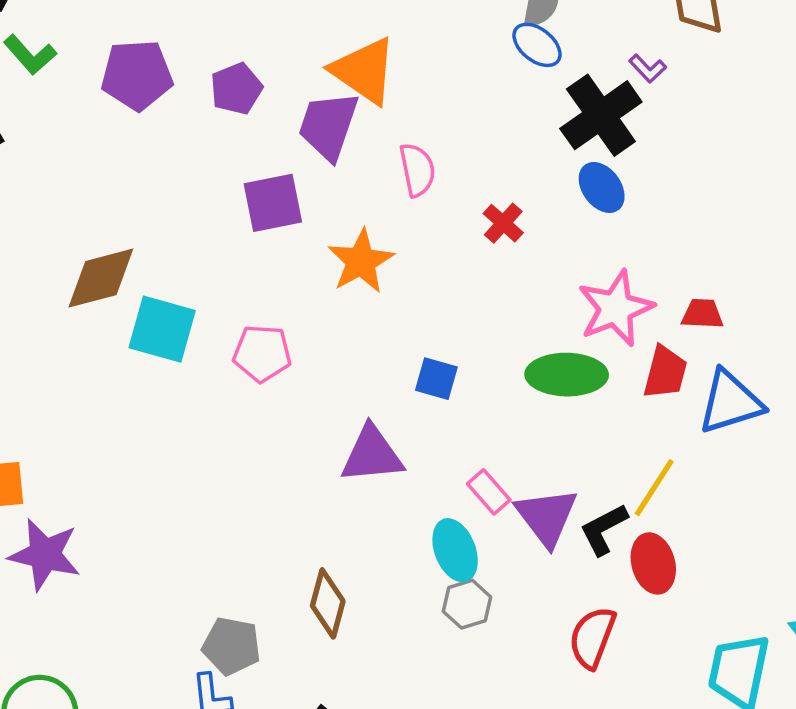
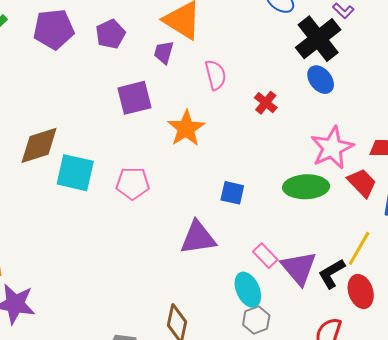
purple trapezoid: (328, 126) -> (164, 52), size x0.6
red trapezoid: (665, 372) -> (362, 183), turned -56

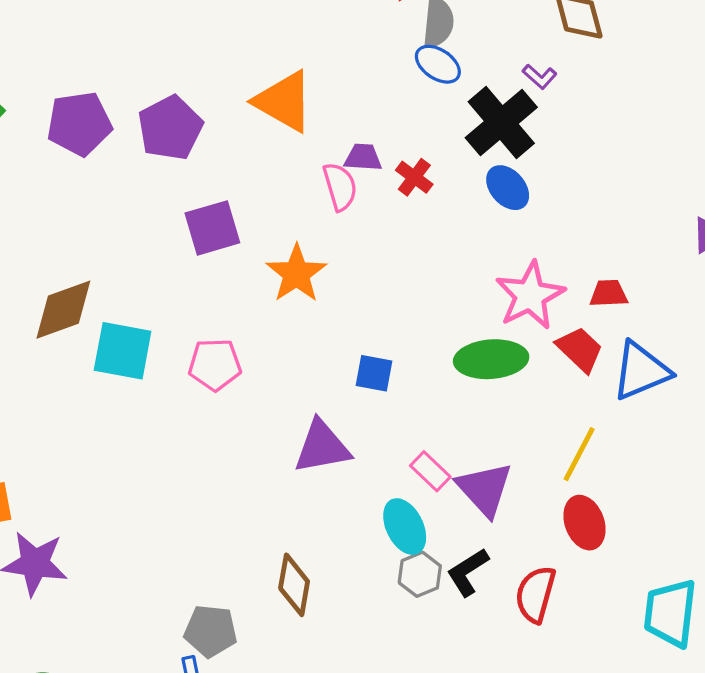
purple pentagon: (110, 34) -> (170, 128), size x1.4
purple trapezoid: (164, 52) -> (363, 157), moved, turned 80
red cross: (266, 103) -> (414, 177), moved
black L-shape: (332, 274) -> (468, 572), moved

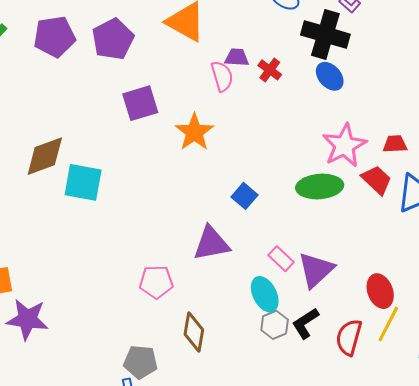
black cross: (501, 123) -> (325, 35), turned -33
pink pentagon: (215, 365) -> (156, 282), moved
blue square: (374, 373) -> (244, 196), turned 30
yellow line: (579, 454) -> (388, 324), moved
purple triangle: (484, 489) -> (316, 270), turned 30

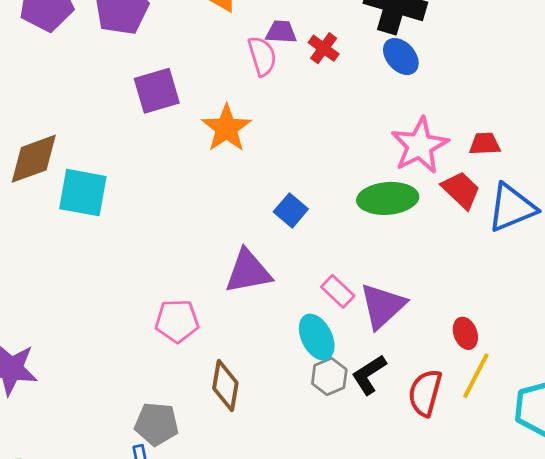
red ellipse: (380, 291) -> (465, 333), size x0.7

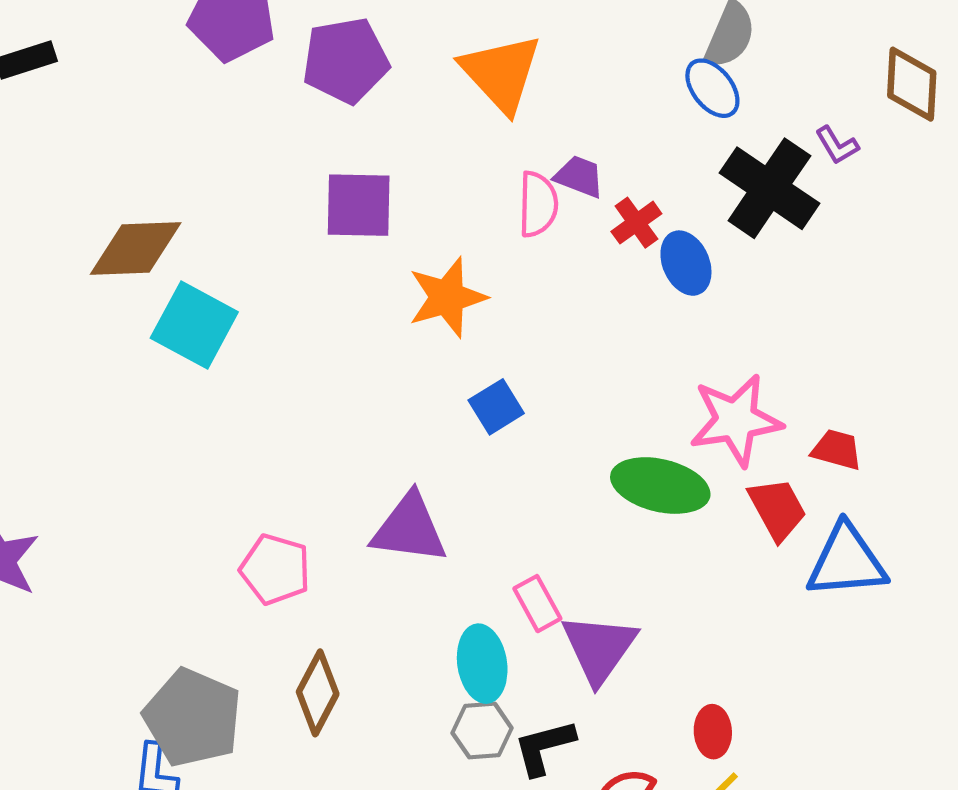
blue ellipse: (401, 56) -> (686, 263), moved
blue square: (291, 210) -> (496, 407), moved
purple triangle: (383, 306) -> (599, 648), turned -30
gray pentagon: (157, 424) -> (193, 718), size x1.4

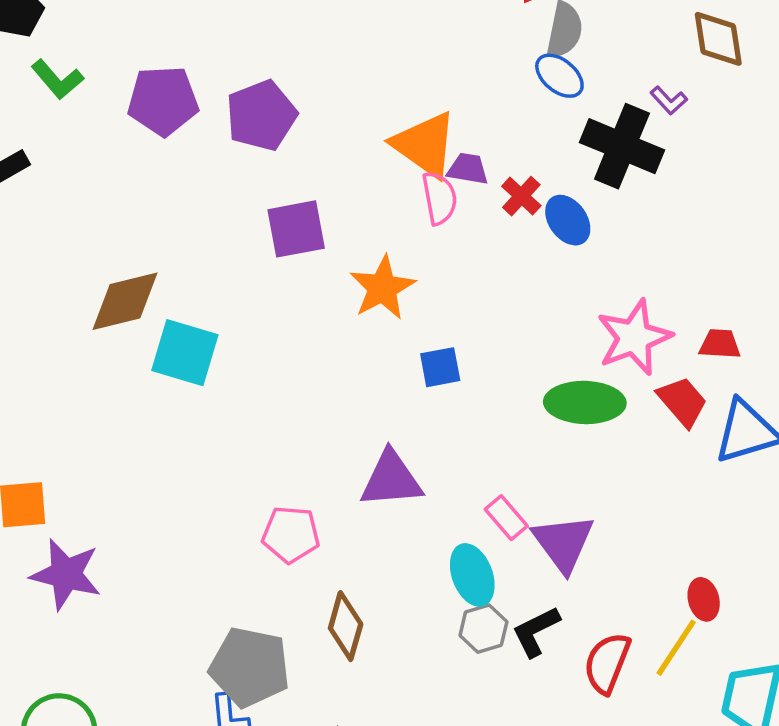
orange triangle: (501, 73) -> (425, 145), moved
blue square: (496, 407) -> (440, 367), turned 33
red ellipse: (713, 732) -> (704, 599), moved

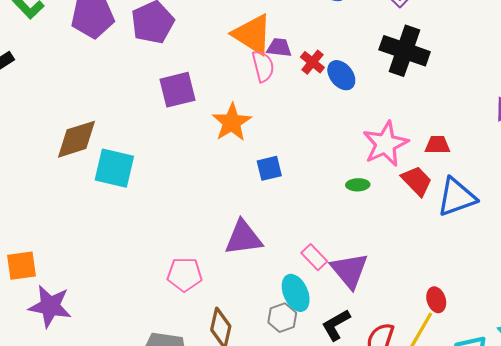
black cross: (622, 146) -> (405, 51), moved
green ellipse: (585, 402) -> (358, 185), size x0.5
gray hexagon: (483, 629) -> (282, 318), moved

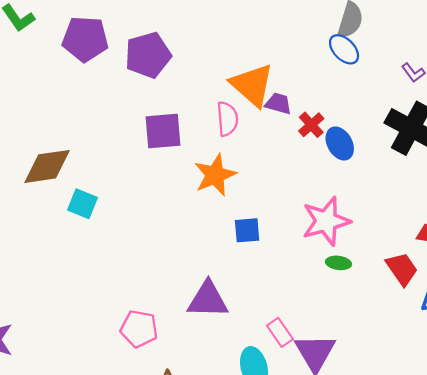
pink semicircle: (263, 66) -> (227, 119), moved
pink star: (385, 144) -> (326, 221), moved
cyan square: (114, 168) -> (83, 204), size x0.7

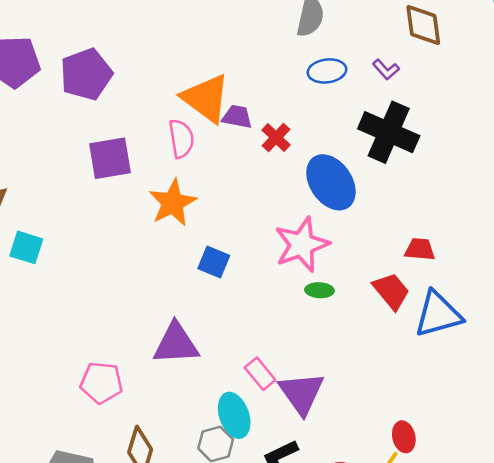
blue ellipse: (344, 49) -> (327, 71), moved, turned -48
blue ellipse: (340, 143) -> (331, 182), moved, size x1.5
blue square: (247, 230) -> (214, 262), turned 32

